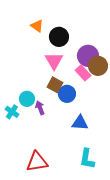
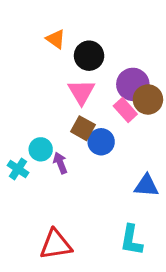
blue triangle: (80, 123) -> (146, 186), moved

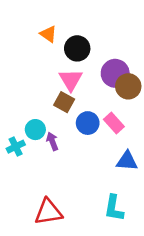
pink rectangle: (125, 110) -> (114, 123), moved
brown square: (83, 128) -> (64, 102), moved
cyan cross: (18, 169) -> (16, 147), turned 30

